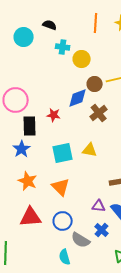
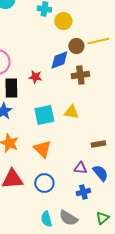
brown cross: (99, 113) -> (80, 75), turned 30
blue cross: (102, 230) -> (83, 192), turned 32
gray semicircle: (81, 240) -> (68, 218), moved

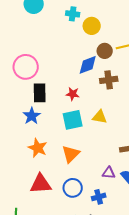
red star: (35, 77) -> (73, 94), moved
orange triangle: (42, 149) -> (71, 154), turned 30
blue cross: (83, 192) -> (99, 197), moved

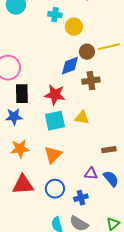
red star: (73, 94) -> (55, 95), size x1.5
blue star: (32, 116) -> (14, 117), turned 30
orange star: (38, 148) -> (20, 149), turned -30

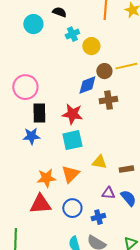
cyan cross: (55, 15) -> (72, 34), turned -32
yellow triangle: (82, 118) -> (99, 162), moved
orange star: (20, 149) -> (46, 178), moved

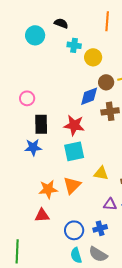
cyan cross: (72, 34) -> (74, 45), turned 32
pink circle: (25, 87) -> (27, 98), size x0.6
red triangle: (40, 204) -> (42, 215), size x0.7
blue circle: (72, 208) -> (74, 230), moved

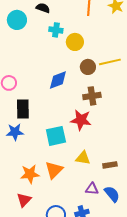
blue diamond: (89, 96) -> (58, 80), moved
red star: (74, 125) -> (81, 120), moved
red triangle: (42, 215) -> (24, 200), turned -42

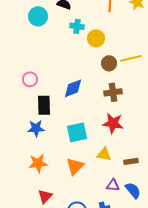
blue diamond: (58, 80) -> (73, 88), moved
red star: (81, 120) -> (113, 123), moved
orange star: (30, 174) -> (38, 163), moved

